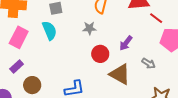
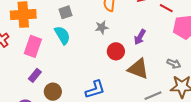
gray arrow: (149, 63) -> (174, 64), moved

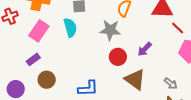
gray star: (102, 27) -> (110, 30), size x1.5

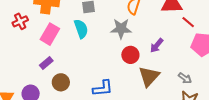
brown triangle: (135, 79) -> (149, 76), turned 40

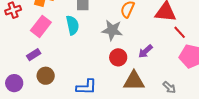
brown triangle: (149, 76) -> (134, 81), turned 40

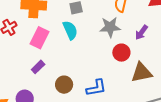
purple arrow: (145, 51) -> (141, 32), moved
brown circle: (46, 76) -> (64, 85), moved

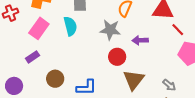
purple arrow: (141, 32) -> (140, 40), turned 42
brown triangle: (142, 72) -> (134, 80), turned -50

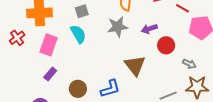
red circle: (117, 57) -> (166, 45), moved
brown triangle: (134, 80) -> (135, 65), moved

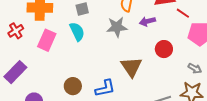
purple arrow: (149, 29) -> (147, 21), moved
gray arrow: (189, 64) -> (195, 68), moved
purple rectangle: (50, 74) -> (15, 72), moved, size x1.6

